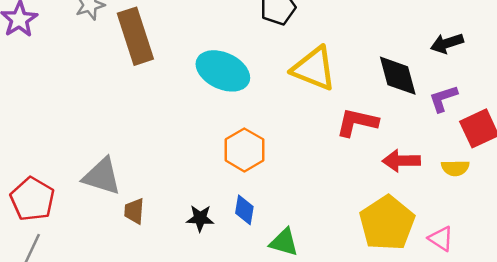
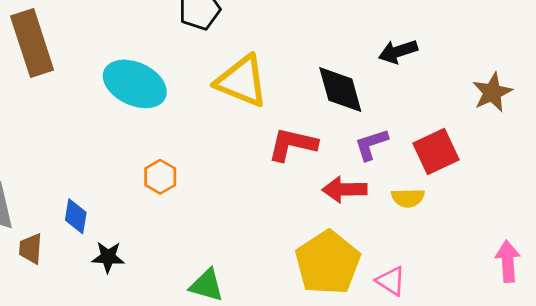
purple L-shape: (443, 98) -> (371, 144), moved
orange hexagon: (244, 150) -> (160, 177), size x0.7
blue diamond: (244, 210) -> (76, 216), moved

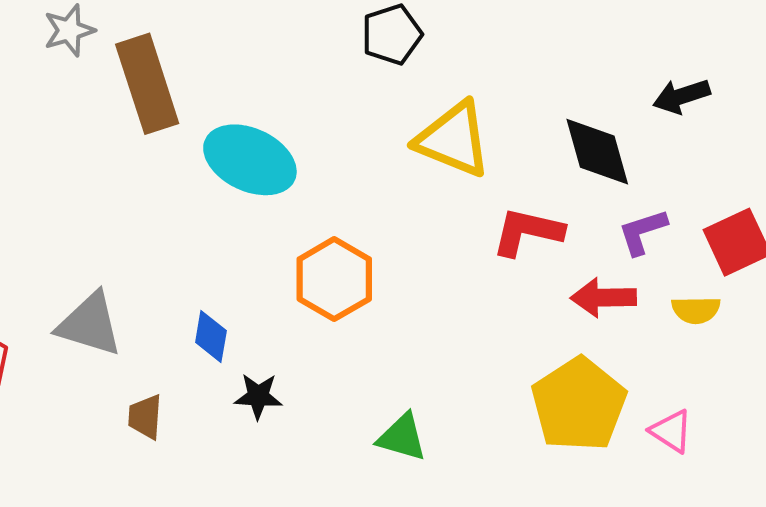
cyan ellipse: (135, 84) -> (250, 160), moved
orange hexagon: (160, 177) -> (334, 279), size x1.6
brown trapezoid: (31, 249) -> (145, 417), moved

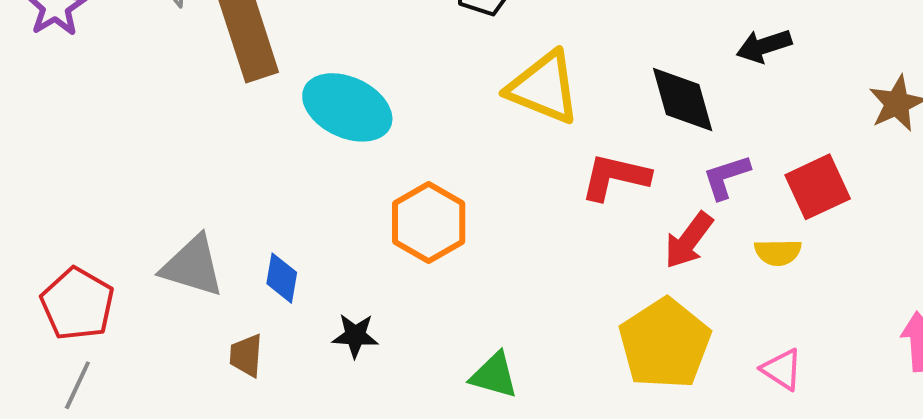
red arrow: (603, 298) -> (689, 240), turned -52
blue diamond: (211, 337) -> (282, 278), moved
pink triangle: (671, 431) -> (782, 369), moved

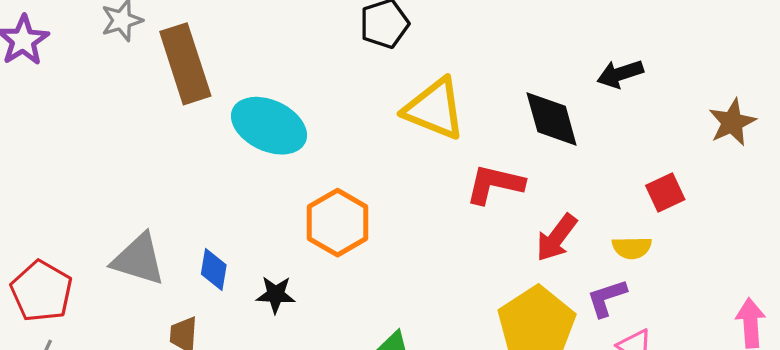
purple L-shape: (726, 177) -> (607, 298), moved
red square: (818, 187) -> (665, 193), size x0.7
black star: (355, 336) -> (276, 295), moved

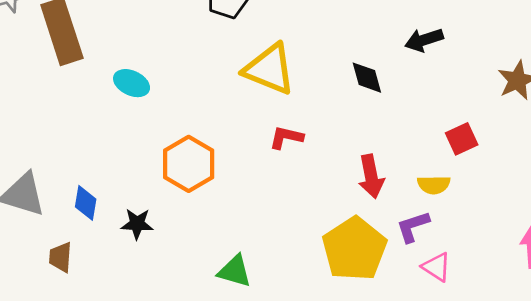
black diamond: (552, 119) -> (367, 78), size x0.7
cyan ellipse: (269, 126) -> (132, 83), size x0.6
red L-shape: (495, 184) -> (286, 137), moved, size x0.7
red arrow: (557, 238) -> (371, 176), turned -48

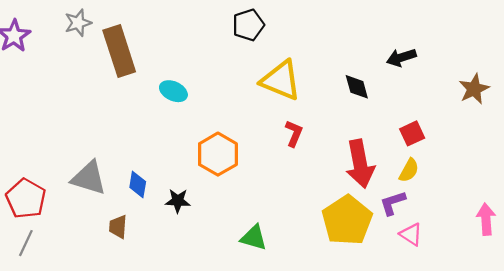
red L-shape: (286, 137) -> (294, 133), turned 100
red square: (462, 139) -> (412, 133), moved
red arrow: (371, 176) -> (360, 164), size x1.4
yellow semicircle: (434, 185) -> (409, 170), turned -60

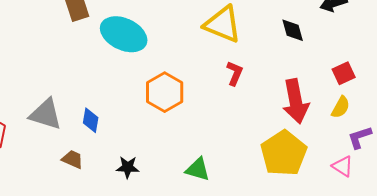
cyan ellipse: (173, 91) -> (124, 34), size x1.8
black star: (178, 201) -> (128, 167), moved
purple L-shape: (393, 203) -> (360, 137), moved
brown trapezoid: (118, 227) -> (73, 159), turned 110

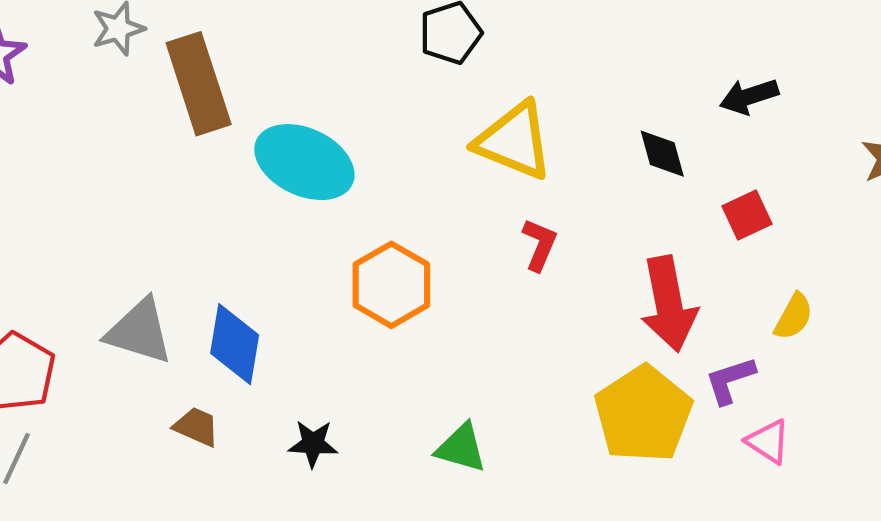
red square: (344, 73) -> (747, 215), moved
yellow semicircle: (341, 107) -> (794, 317), moved
blue diamond: (91, 120) -> (235, 344), size x1.5
purple L-shape: (360, 137) -> (730, 380), moved

